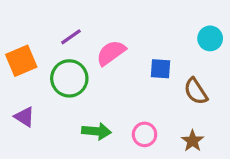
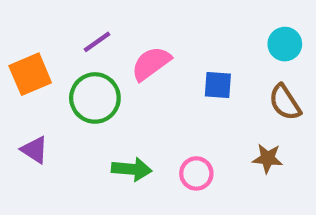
brown semicircle: (196, 91) -> (285, 102), moved
brown star: (193, 141) -> (268, 158), moved, turned -30

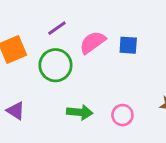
blue square: (218, 85) -> (128, 45), moved
purple triangle: (35, 150) -> (16, 111), moved

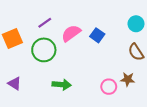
blue square: (128, 45) -> (97, 35), turned 32
pink circle: (122, 115) -> (109, 87), moved

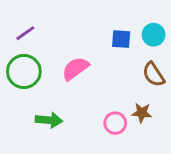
pink semicircle: (71, 33) -> (75, 69), moved
blue square: (97, 35) -> (121, 39), moved, turned -32

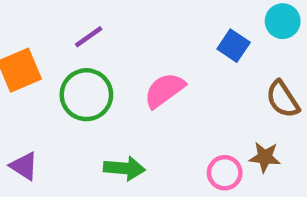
cyan circle: (154, 35) -> (283, 21), moved
blue square: (121, 39) -> (234, 46), turned 30

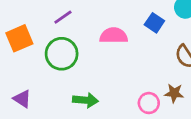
pink semicircle: (164, 90) -> (114, 35), moved, turned 36

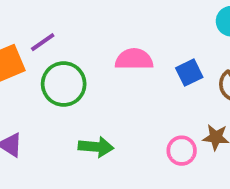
purple line: (63, 17) -> (43, 42), moved
blue square: (154, 23) -> (189, 73), moved, turned 30

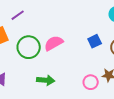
purple line: (43, 42) -> (18, 15), moved
pink semicircle: (134, 59) -> (54, 43), moved, turned -30

